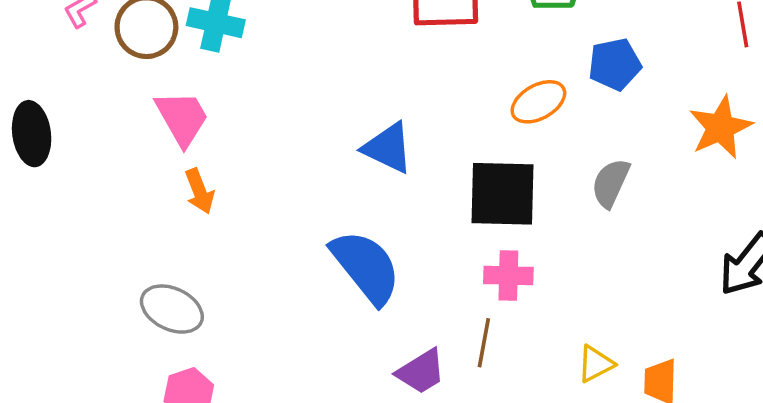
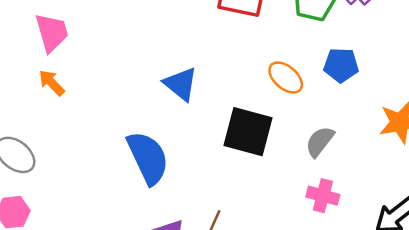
orange ellipse: (538, 102) -> (286, 78), turned 57
orange arrow: (199, 191) -> (52, 83), turned 144
pink cross: (508, 275) -> (323, 196), moved

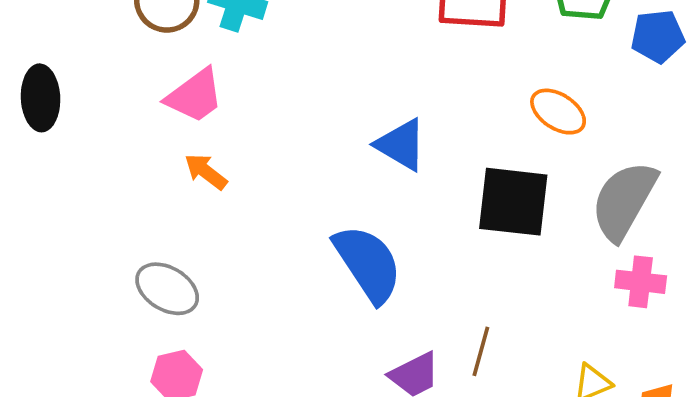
pink trapezoid: (52, 32) -> (195, 96), turned 78
blue pentagon: (341, 65) -> (658, 36), moved
gray semicircle: (320, 141) -> (624, 201), size x1.6

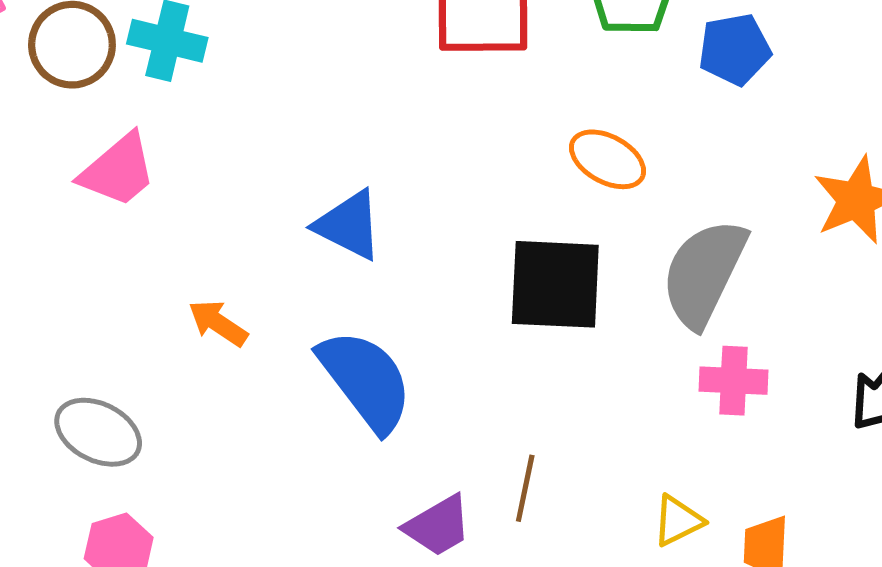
blue triangle: (401, 145) -> (349, 225), moved
orange arrow: (206, 172) -> (218, 323), moved

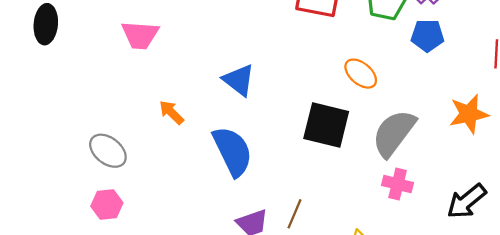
pink trapezoid: (118, 170) -> (140, 35), turned 33

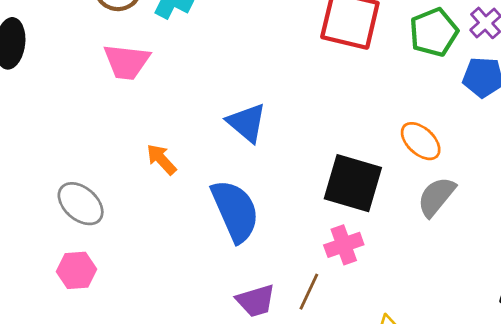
orange ellipse: (361, 74) -> (421, 141), moved
gray semicircle: (394, 133) -> (436, 197), size x0.7
pink cross: (398, 184) -> (344, 245), moved, turned -36

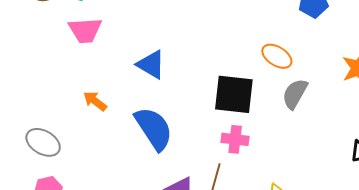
pink trapezoid: (127, 62) -> (85, 30), moved
pink cross: (344, 245) -> (235, 139), turned 36

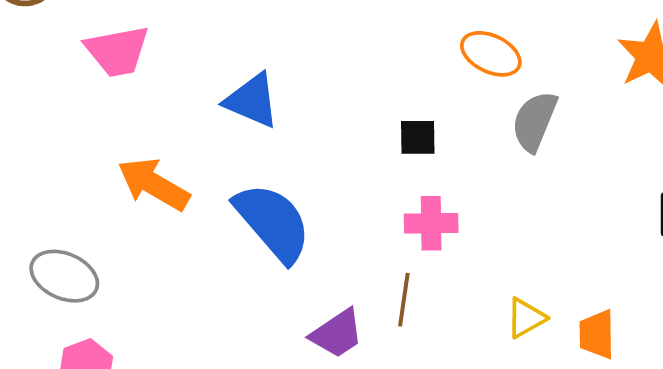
black square: (234, 94) -> (418, 137), size x0.5
orange arrow: (95, 101) -> (154, 184), size x1.5

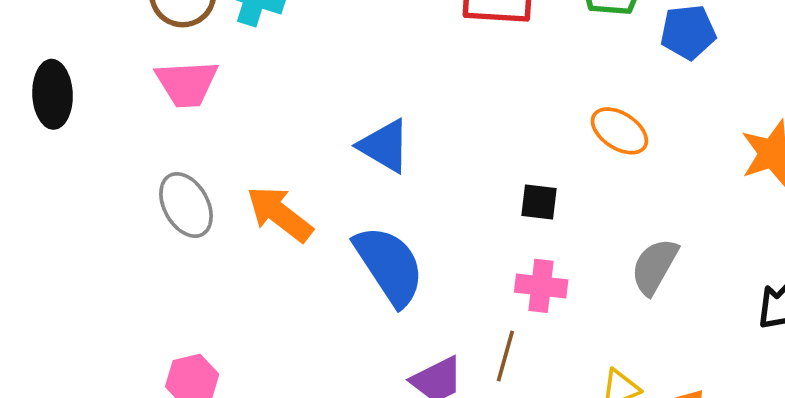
pink trapezoid: (117, 51) -> (187, 84), moved
gray semicircle: (534, 121) -> (655, 266), moved
gray ellipse: (64, 276) -> (186, 205), moved, turned 30

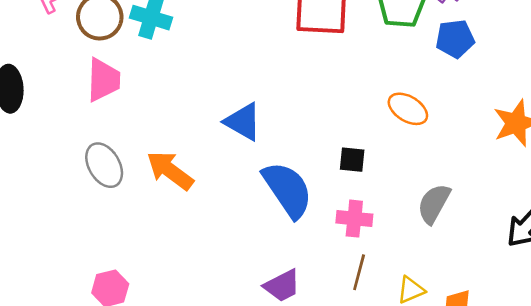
pink trapezoid: (187, 84) -> (103, 80), turned -84
blue semicircle: (389, 265) -> (288, 190), moved
brown line: (505, 356) -> (359, 272), moved

